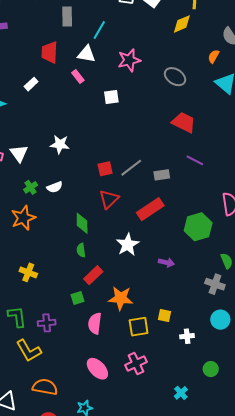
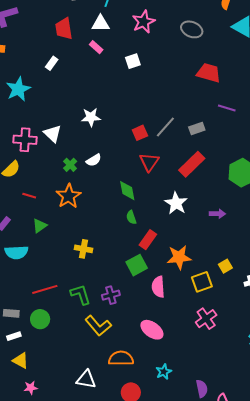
green square: (78, 298) -> (137, 265), size x1.5
yellow square: (165, 315) -> (225, 266), turned -32
pink ellipse: (97, 369) -> (152, 330), moved

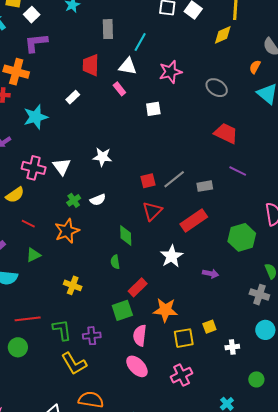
green semicircle: (131, 217) -> (115, 262), moved
pink ellipse: (152, 330) -> (137, 366), moved

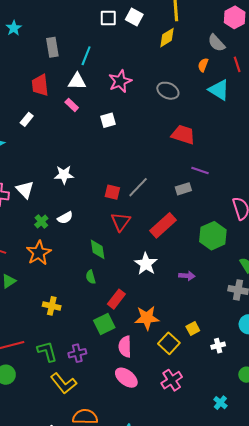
red square: (148, 181) -> (112, 192), turned 35
gray rectangle: (205, 186) -> (183, 189), moved
yellow square: (184, 338) -> (169, 343), turned -30

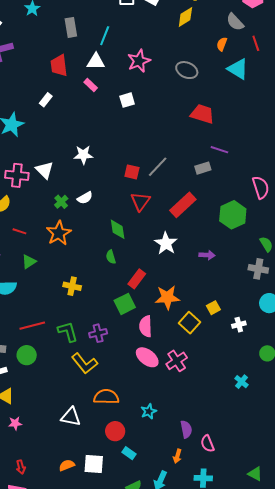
pink cross: (172, 380) -> (177, 361), moved

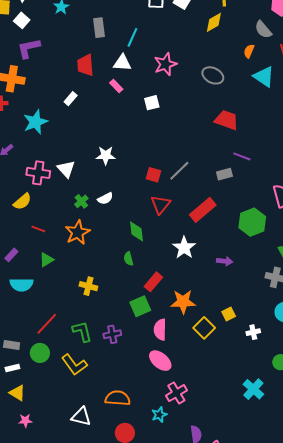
red line: (32, 326) -> (47, 324), turned -35
pink cross: (177, 361) -> (176, 393), moved
yellow L-shape: (84, 363) -> (74, 365), moved
cyan cross: (241, 382) -> (253, 389), size x1.5

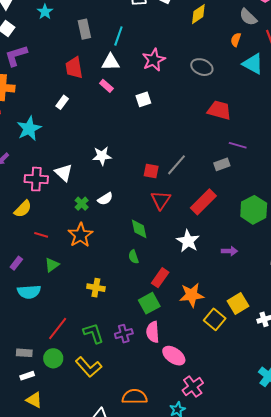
yellow square: (229, 314) -> (238, 303), size x1.5
pink semicircle: (160, 330) -> (153, 332), moved

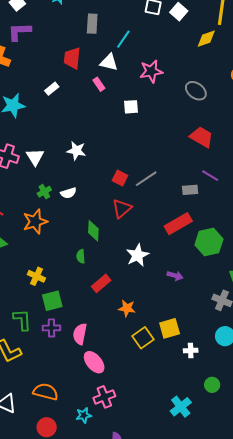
red rectangle: (203, 202) -> (178, 224), moved
orange star: (192, 295) -> (127, 308), size x0.7
green square: (149, 303) -> (52, 301), moved

